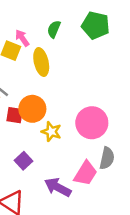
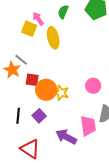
orange circle: (32, 109) -> (46, 90), moved
pink circle: (92, 123) -> (93, 86), size x0.6
pink trapezoid: (85, 173) -> (88, 126), turned -40

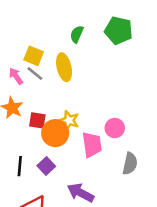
pink arrow: (38, 19) -> (16, 76), moved
gray line: (21, 60) -> (35, 74), moved
yellow star: (61, 93) -> (69, 120), moved
pink trapezoid: (88, 126) -> (92, 145), moved

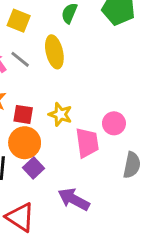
yellow square: (34, 56) -> (19, 21), moved
orange circle: (55, 133) -> (25, 143), moved

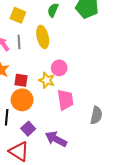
gray line: (20, 59) -> (19, 42), turned 48
pink circle: (114, 123) -> (59, 68), moved
purple square: (34, 168) -> (28, 129), moved

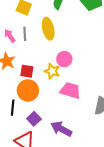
pink trapezoid: (65, 100) -> (70, 90), turned -65

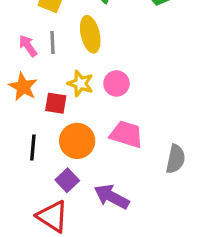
yellow star: (52, 71) -> (80, 83), moved
orange circle: (28, 90) -> (77, 141), moved
black line: (13, 108) -> (33, 147), moved

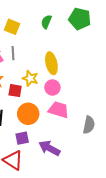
yellow ellipse: (90, 34) -> (51, 63), moved
pink circle: (116, 83) -> (52, 87), moved
purple square: (67, 180) -> (22, 138), turned 32

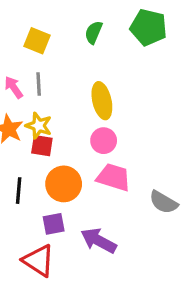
yellow star: (30, 78) -> (39, 126), moved
gray semicircle: (89, 125) -> (164, 202), turned 108

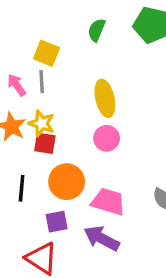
yellow square: (37, 41) -> (47, 53), moved
pink trapezoid: (114, 177) -> (108, 202), moved

